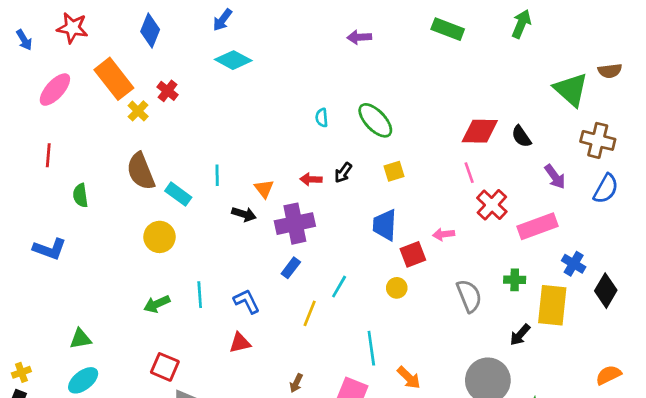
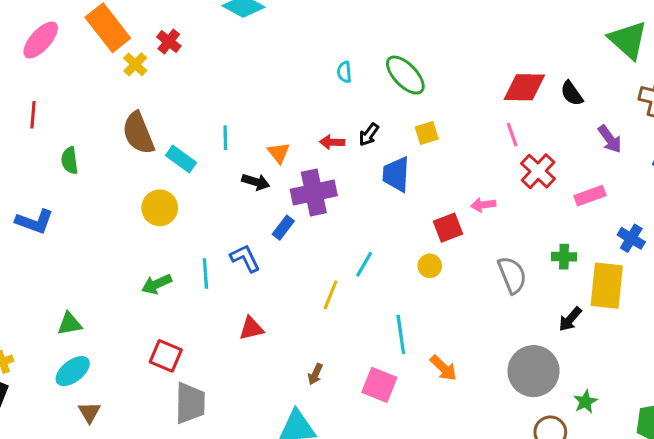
blue trapezoid: (385, 225) -> (396, 174), moved
pink rectangle: (537, 226) -> (590, 196), size x0.7
blue rectangle: (291, 268) -> (283, 228), moved
blue L-shape: (247, 301) -> (245, 258), moved

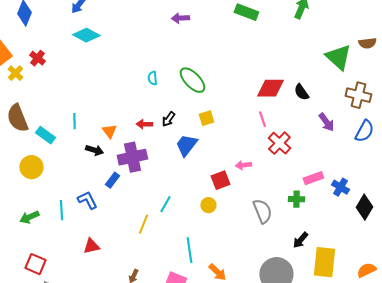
blue trapezoid: (396, 174) -> (186, 145), turned 35
pink rectangle: (590, 196) -> (313, 178), moved
yellow rectangle: (607, 286) -> (324, 262), moved

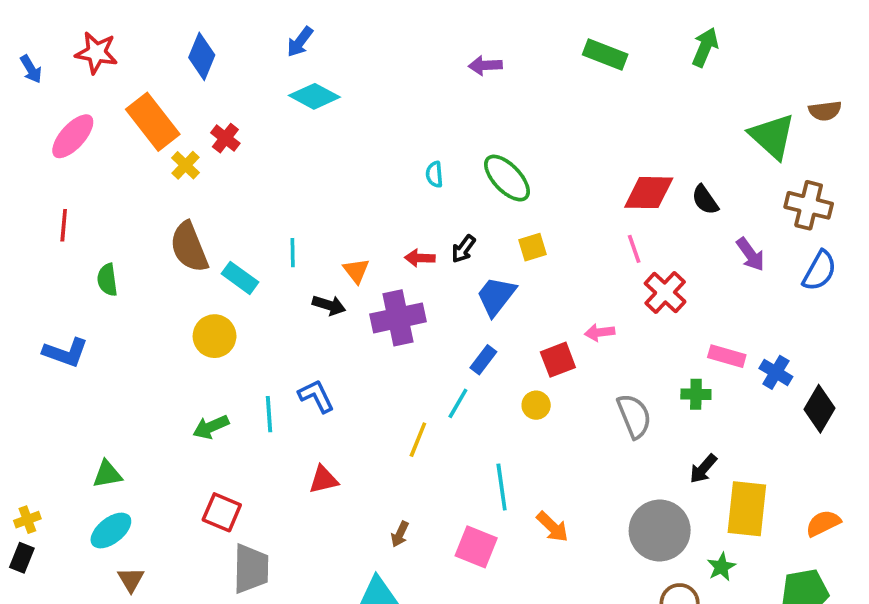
pink rectangle: (313, 178) -> (727, 356), turned 36
blue rectangle: (112, 180) -> (483, 360), moved

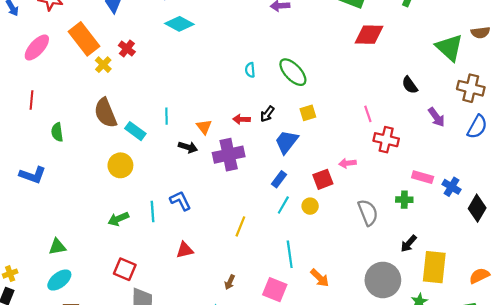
red diamond: (649, 193) -> (369, 35), moved
red cross: (665, 292) -> (386, 140), turned -30
cyan line: (458, 403) -> (283, 205), moved

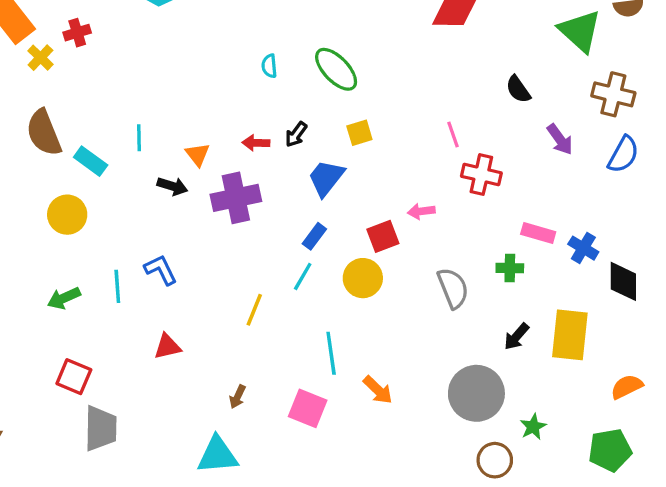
red cross: (127, 49) -> (77, 33), turned 35
cyan line: (283, 205) -> (303, 276), moved
yellow circle: (310, 206) -> (363, 278), size x1.5
black diamond: (477, 208) -> (623, 281), turned -30
yellow rectangle: (434, 267) -> (570, 335), moved

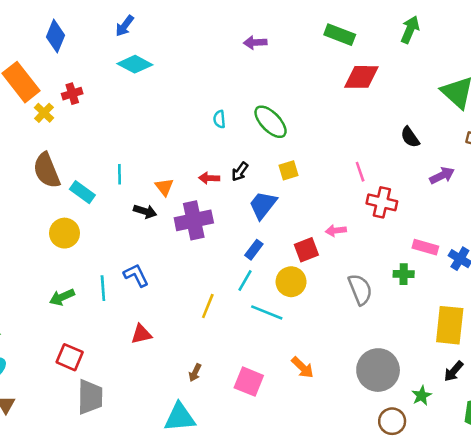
purple arrow: (560, 139) -> (442, 176), turned -80
black arrow: (516, 337) -> (454, 371), moved
cyan line: (331, 353) -> (267, 312), moved, turned -60

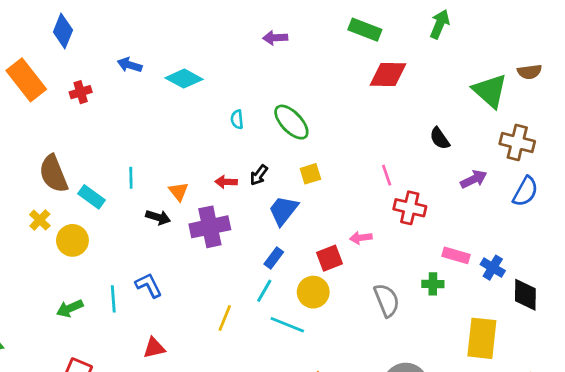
blue arrow: (125, 26) -> (130, 65), moved, turned 70
cyan diamond: (135, 64) -> (184, 79), moved
yellow cross: (44, 113) -> (40, 220), moved

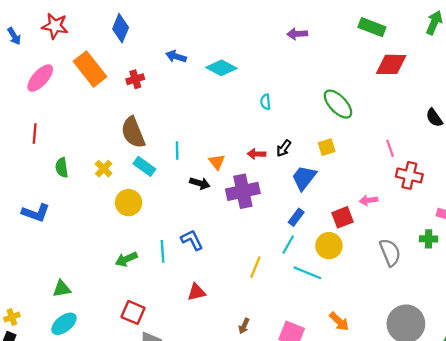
green ellipse: (291, 122) -> (338, 104), moved
brown semicircle: (53, 174) -> (133, 132), moved
yellow cross: (40, 220) -> (104, 169), moved

